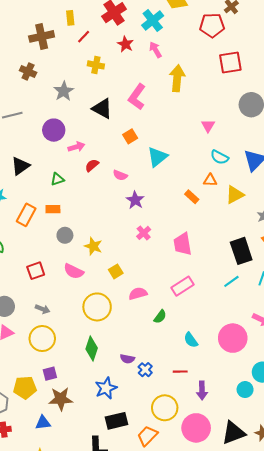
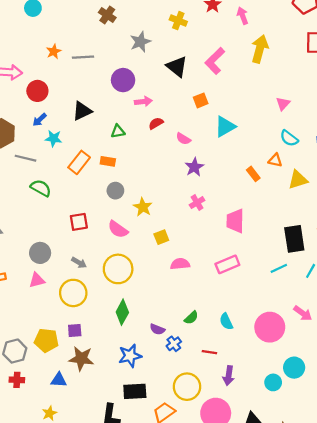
yellow circle: (97, 307) -> (118, 269), moved
green semicircle: (160, 317) -> (191, 318), moved

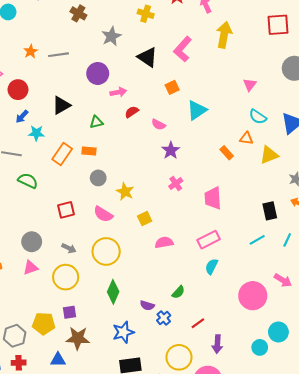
black rectangle: (294, 239) -> (270, 211), size x0.7
cyan semicircle: (226, 322) -> (212, 266), moved, turned 56
red line: (209, 352) -> (198, 323), turned -40

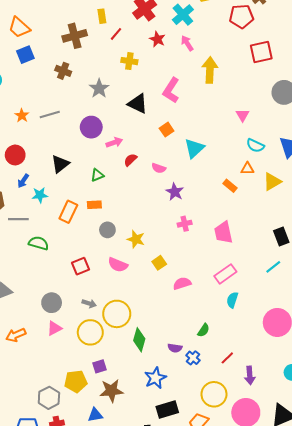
pink cross: (176, 184) -> (185, 224), turned 32
yellow circle: (106, 251) -> (117, 314), moved

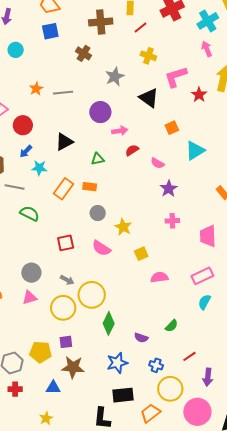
red star: (157, 39) -> (199, 95), moved
pink L-shape: (171, 90) -> (176, 77), moved, turned 30
blue cross: (193, 358) -> (156, 365), moved, turned -32

